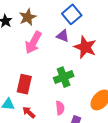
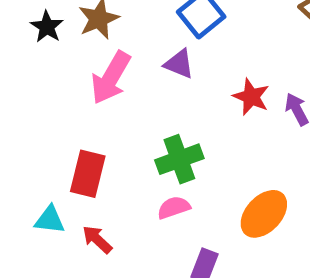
red star: (85, 47) -> (251, 97), moved, size x0.7
pink semicircle: (60, 108) -> (174, 208), moved, turned -104

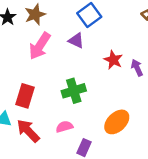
pink semicircle: (174, 208) -> (64, 127), moved
red arrow: (97, 239) -> (28, 131), size x1.5

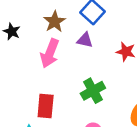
brown star: (35, 14) -> (55, 22), moved

